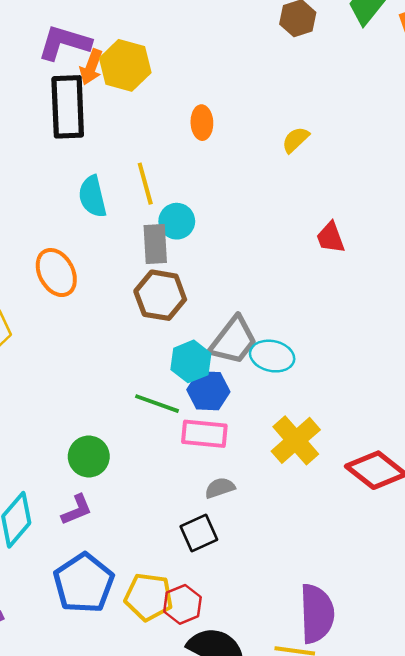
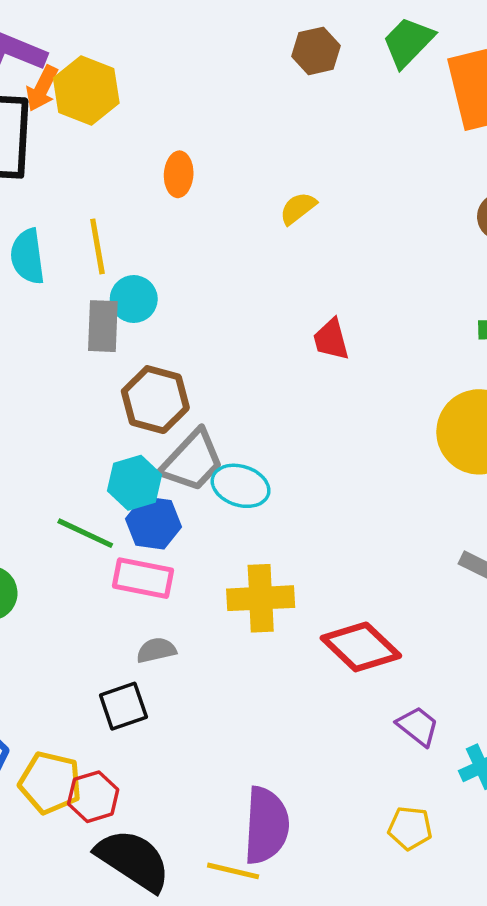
brown hexagon: (160, 295) -> (155, 400), moved
yellow cross: (296, 440) -> (261, 598), turned 33

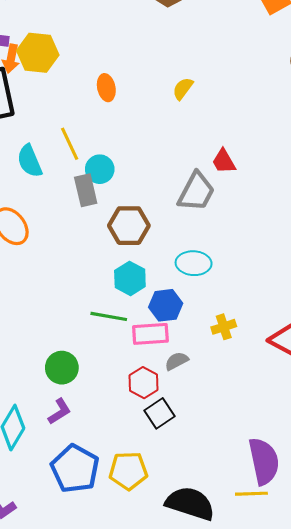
gray trapezoid: (192, 461) -> (196, 192), moved
blue hexagon: (153, 523) -> (166, 305), moved
yellow cross: (261, 598) -> (224, 327), size x0.6
gray semicircle: (156, 650) -> (177, 361), moved
red hexagon: (93, 797) -> (144, 383), moved

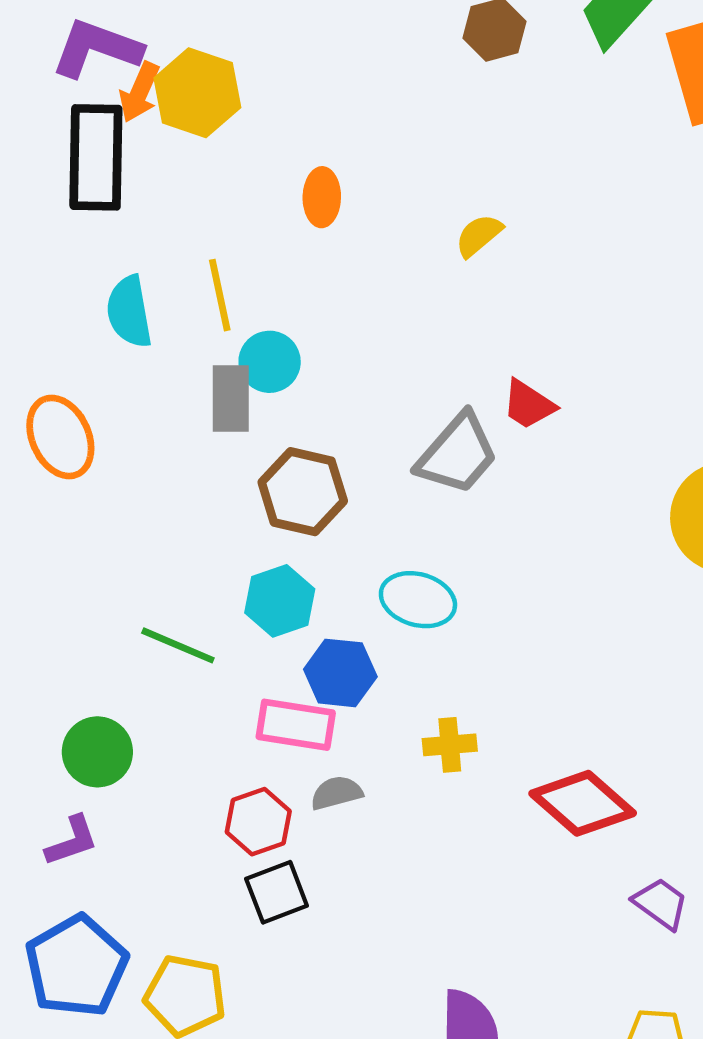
red trapezoid: (224, 161) -> (529, 404), turned -40
green line: (109, 316) -> (178, 645), moved

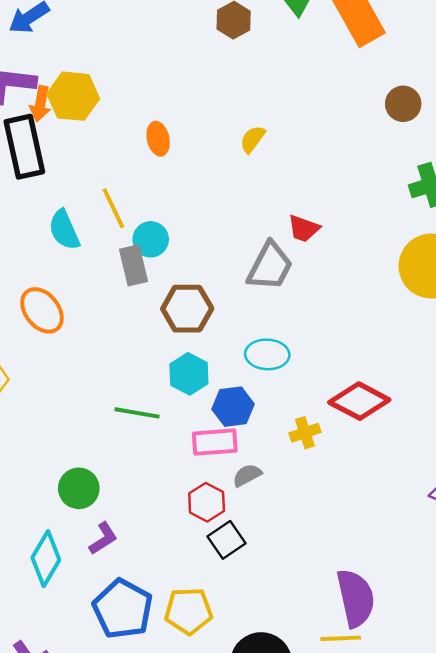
green circle: (97, 752) -> (79, 488), moved
red diamond: (583, 803) -> (359, 401), moved

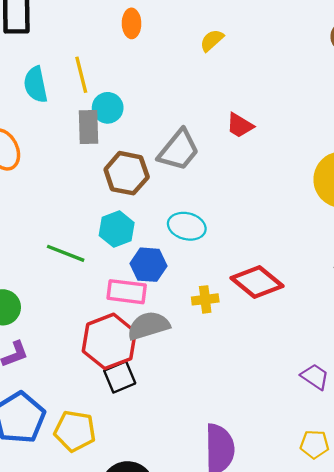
gray trapezoid: (270, 266) -> (179, 150), moved
gray semicircle: (247, 475) -> (148, 326), size x1.6
red hexagon: (207, 502) -> (109, 341), size x1.6

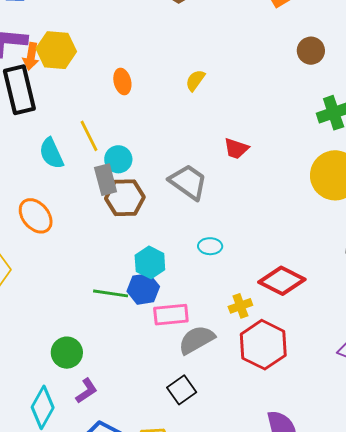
gray trapezoid: (179, 150) -> (188, 182), turned -81
brown hexagon: (127, 173) -> (125, 198), moved
cyan ellipse: (187, 226) -> (210, 246), size x0.7
blue hexagon: (149, 265) -> (143, 289), moved
red hexagon: (109, 341) -> (263, 345), moved

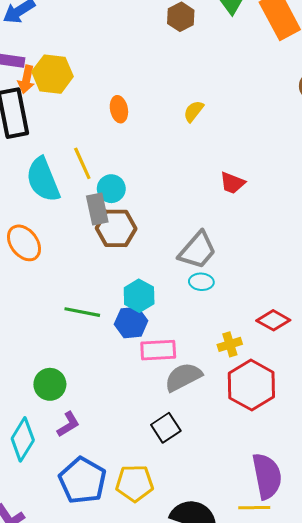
cyan semicircle: (51, 153) -> (43, 180), size x1.4
gray trapezoid: (188, 182) -> (197, 250), moved, turned 93
red diamond: (282, 281) -> (273, 320), size x0.7
green line: (111, 293) -> (82, 312), moved

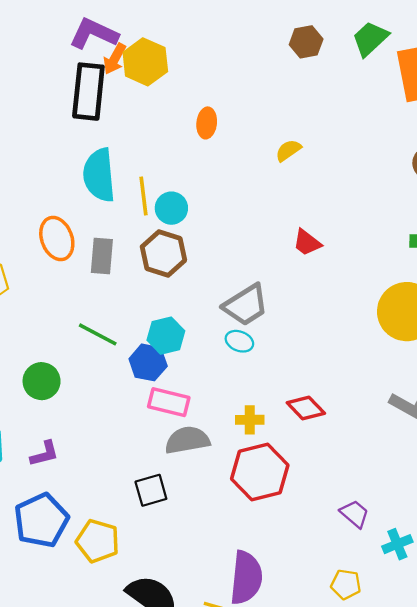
yellow line: (82, 163) -> (143, 196), moved
gray rectangle: (97, 209) -> (102, 256), moved
green circle: (50, 384) -> (42, 381), moved

